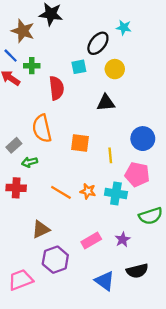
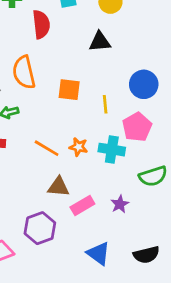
pink pentagon: (137, 174) -> (137, 127), turned 30
brown triangle: (41, 229) -> (59, 187), moved, turned 30
black semicircle: (137, 271) -> (146, 255), moved

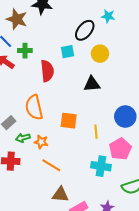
orange star: (78, 147) -> (41, 142), moved

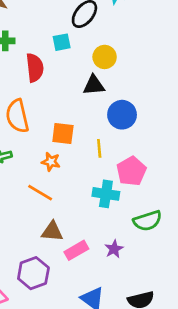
yellow circle: (100, 54) -> (105, 57), moved
blue circle: (125, 117) -> (122, 115), moved
orange star: (41, 142) -> (51, 162), moved

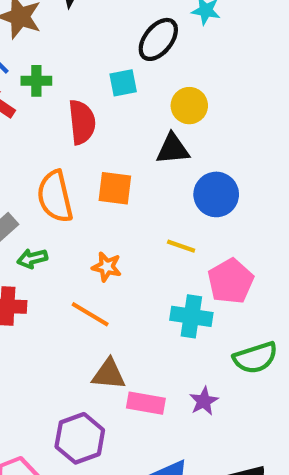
orange square: (63, 134) -> (115, 188), moved
yellow line: (99, 148) -> (181, 246), turned -66
pink rectangle: (76, 250) -> (146, 403), turned 40

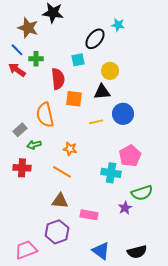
orange square: (115, 188) -> (74, 99), moved
yellow line: (181, 246) -> (96, 122), moved, turned -32
brown triangle: (109, 374) -> (60, 201), moved
purple star: (204, 401) -> (125, 208), moved

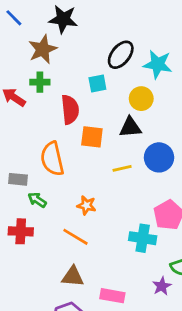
cyan star: (118, 25) -> (158, 64), moved, size x1.5
brown star: (28, 28) -> (43, 49), moved, turned 30
blue line: (17, 50) -> (14, 18), moved
gray rectangle: (20, 130) -> (18, 179), turned 48
green arrow: (34, 145) -> (37, 200), turned 48

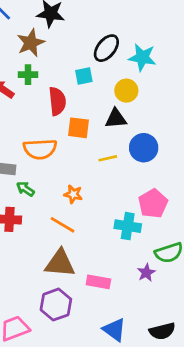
orange semicircle: (52, 159) -> (40, 149), turned -80
brown triangle: (73, 277) -> (60, 263), size x1.4

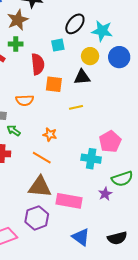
blue circle: (144, 148) -> (119, 57), moved
orange semicircle: (40, 149) -> (25, 100), size x0.7
pink rectangle: (98, 282) -> (69, 201), size x1.4

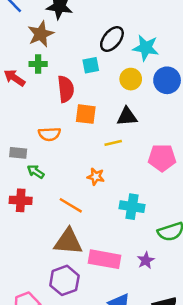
black triangle: (82, 77) -> (127, 117), moved
orange star: (50, 135) -> (96, 177), moved
pink pentagon: (110, 142) -> (162, 158), moved, turned 30
purple star: (105, 194) -> (146, 260), moved

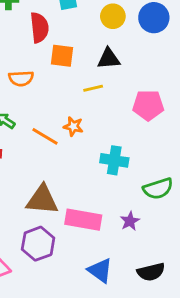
orange line: (71, 205) -> (45, 136), moved

